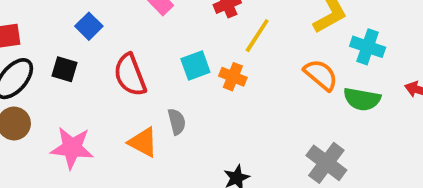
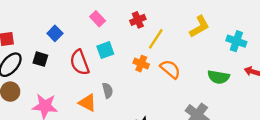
cyan cross: (368, 47) -> (236, 41), moved
cyan square: (195, 66) -> (105, 50), moved
orange semicircle: (321, 75) -> (170, 69), moved

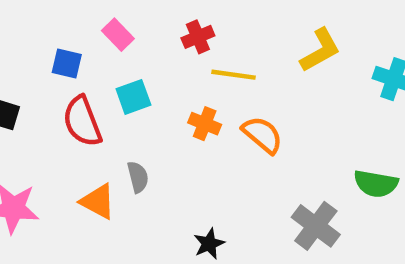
blue square: (55, 33) -> (67, 64), moved, turned -32
yellow line: (156, 39) -> (233, 75), turned 65
green semicircle: (218, 77) -> (376, 184), moved

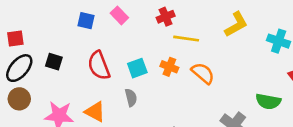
blue square: (67, 64) -> (86, 21), moved
cyan square: (133, 97) -> (137, 68), moved
orange triangle: (98, 201) -> (95, 112), moved

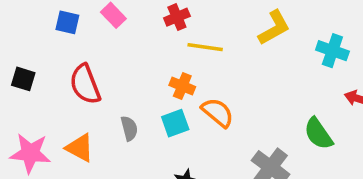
cyan square: (137, 68) -> (175, 123), moved
orange semicircle: (203, 73) -> (218, 113), moved
green semicircle: (268, 101) -> (318, 134), turned 45

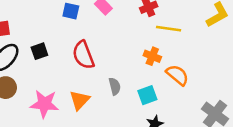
black square: (23, 79) -> (39, 51), turned -36
cyan square: (175, 123) -> (147, 95), moved
orange triangle: (80, 148) -> (80, 100), turned 45

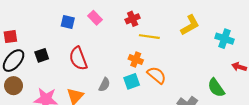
gray semicircle: (115, 86) -> (104, 85), turned 40
cyan square: (147, 95) -> (132, 81), moved

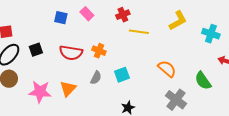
red semicircle: (78, 58) -> (71, 53), turned -60
orange cross: (136, 60) -> (99, 51), moved
orange semicircle: (157, 75) -> (167, 69), moved

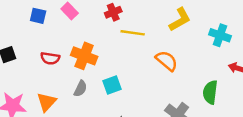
orange cross: (99, 51) -> (84, 56), size x1.5
red semicircle: (71, 53) -> (50, 58), size x0.7
orange semicircle: (167, 69) -> (167, 61), moved
green semicircle: (203, 81) -> (210, 92), turned 42

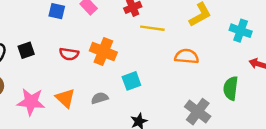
orange semicircle: (167, 61) -> (187, 56), turned -35
gray semicircle: (80, 89) -> (100, 98), moved, turned -133
orange triangle: (47, 102) -> (65, 98), turned -30

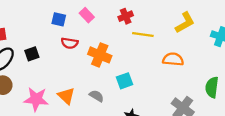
red semicircle: (69, 54) -> (70, 43), moved
gray semicircle: (100, 98) -> (97, 96), turned 48

